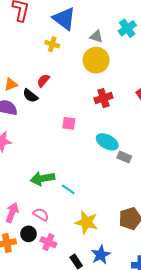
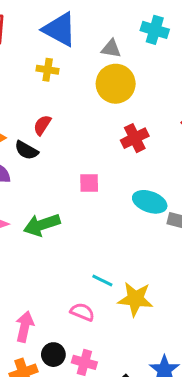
cyan cross: (127, 28) -> (155, 30), turned -30
green arrow: (42, 179) -> (42, 225), moved
pink semicircle: (41, 214) -> (82, 312), moved
yellow star: (86, 222) -> (135, 299), moved

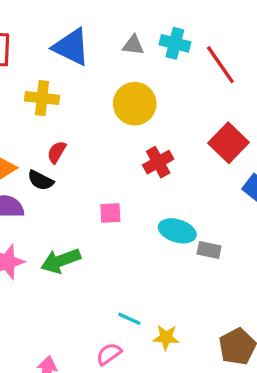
gray triangle: (111, 49) -> (133, 45), moved
yellow cross: (48, 70) -> (42, 98), moved, size x1.4
yellow star: (135, 299) -> (166, 337), size x0.7
pink semicircle: (82, 312) -> (109, 354), turned -55

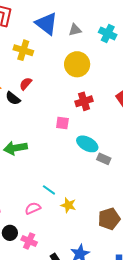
gray triangle: (133, 45) -> (75, 30), moved, turned -32
pink square: (110, 213) -> (62, 123), moved

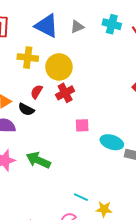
yellow circle: (77, 64) -> (59, 67), moved
red cross: (84, 101) -> (65, 93), moved
green arrow: (15, 148) -> (38, 160), turned 45

